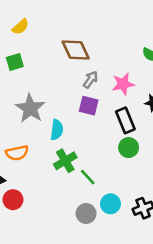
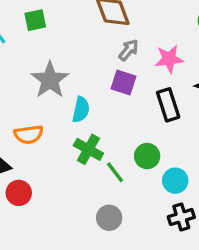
green circle: (129, 148) -> (147, 156), moved
green cross: (65, 161) -> (88, 149), turned -35
cyan circle: (110, 204) -> (175, 181), moved

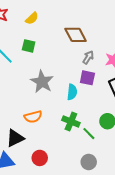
green square: (35, 20) -> (29, 46), turned 32
cyan semicircle: (81, 110) -> (72, 92), moved
red circle: (19, 193) -> (40, 158), moved

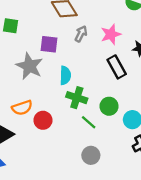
purple square: (87, 78) -> (49, 44), moved
green cross: (71, 121) -> (77, 98), moved
red circle: (40, 158) -> (43, 120), moved

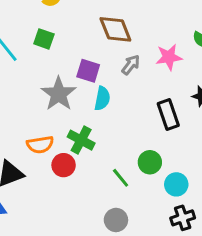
pink star: (111, 34) -> (169, 57), moved
cyan semicircle: (65, 75) -> (102, 98), moved
green cross: (77, 98) -> (81, 140), moved

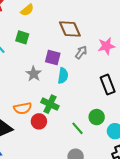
gray star: (59, 94) -> (34, 74), size x0.7

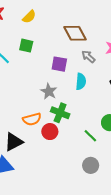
gray arrow: (81, 52) -> (88, 57), turned -80
gray star: (34, 74) -> (49, 91), moved
cyan semicircle: (63, 76) -> (81, 81), moved

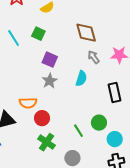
purple square: (59, 64) -> (50, 60), moved
green cross: (60, 113) -> (47, 142), moved

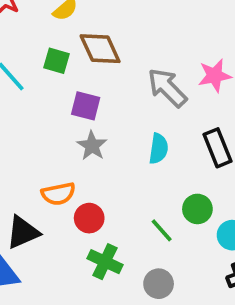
brown diamond: (86, 33) -> (100, 49), moved
gray arrow: (94, 57) -> (167, 88), size x1.6
cyan semicircle: (81, 78) -> (159, 149), moved

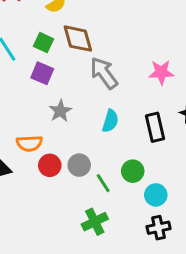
gray arrow: (167, 88) -> (104, 73), moved
purple square: (86, 106) -> (42, 73), moved
green cross: (105, 262) -> (95, 222), moved, turned 30
gray circle: (159, 284) -> (79, 165), moved

